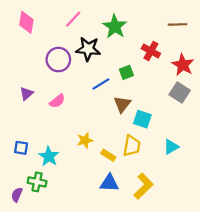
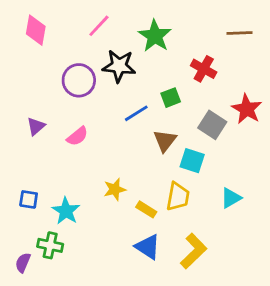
red star: (183, 65) -> (247, 109), moved
gray square: (180, 93) -> (212, 125), moved
blue triangle: (109, 183) -> (148, 247), turned 30

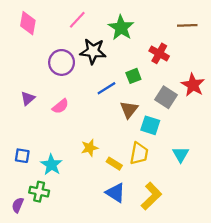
cyan triangle: (231, 198) -> (181, 155), turned -30

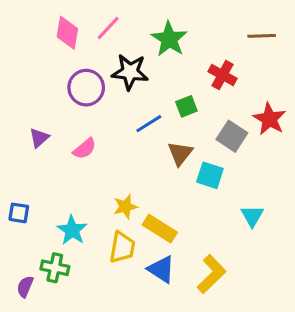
pink diamond: (28, 23) -> (67, 33), moved
yellow trapezoid: (139, 153) -> (122, 247), moved
blue square: (22, 156) -> (19, 213), moved
yellow rectangle: (114, 164) -> (160, 229), size x1.5

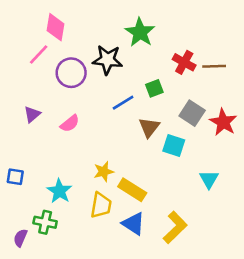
pink line: (108, 28) -> (39, 55), moved
brown line: (262, 36) -> (214, 66), moved
red star: (269, 119) -> (223, 122), moved

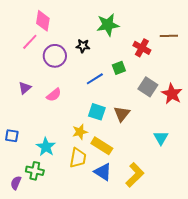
green star: (140, 32) -> (108, 25), turned 30
black star: (108, 60) -> (83, 46), size x0.6
brown line: (214, 66) -> (169, 36), moved
brown triangle: (149, 127) -> (122, 114), moved
cyan square: (174, 146) -> (97, 112), moved

